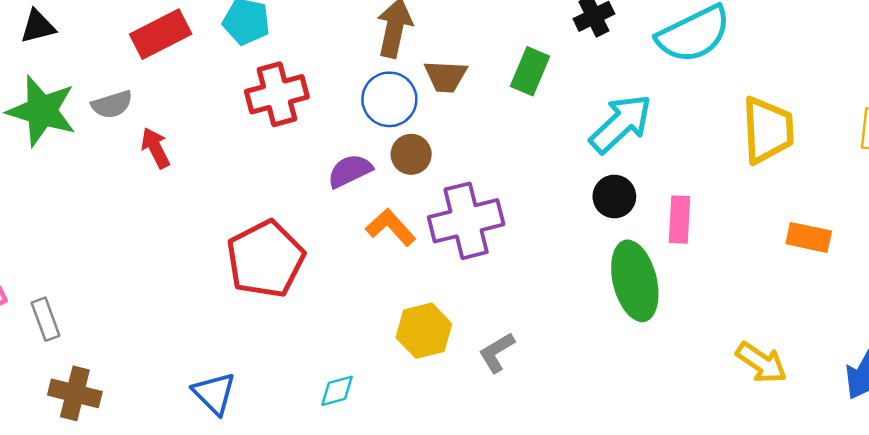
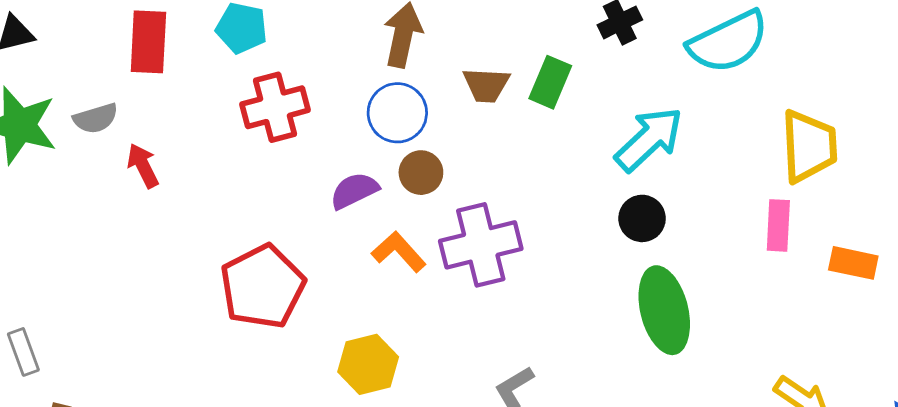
red rectangle: (161, 34) -> (148, 42), turned -60
brown trapezoid: (446, 76) -> (486, 85), moved
pink rectangle: (680, 220) -> (778, 225), moved
yellow hexagon: (424, 331) -> (368, 364), moved

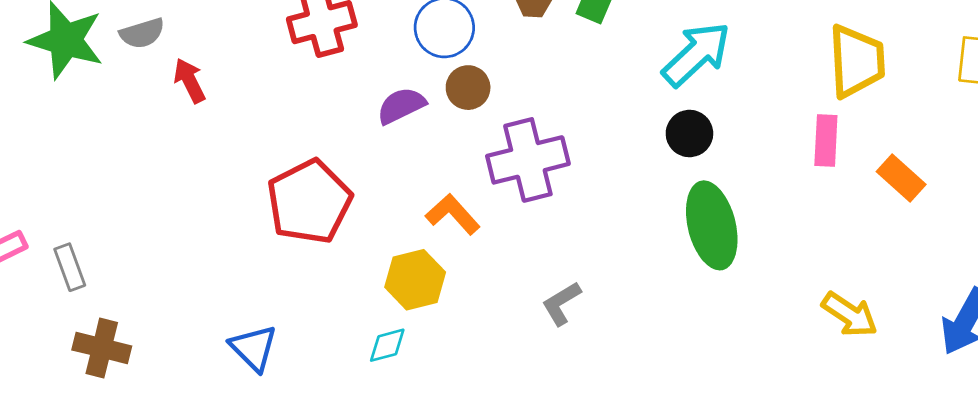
orange L-shape: (399, 252) -> (453, 214), moved
orange rectangle: (853, 263) -> (901, 178), turned 30

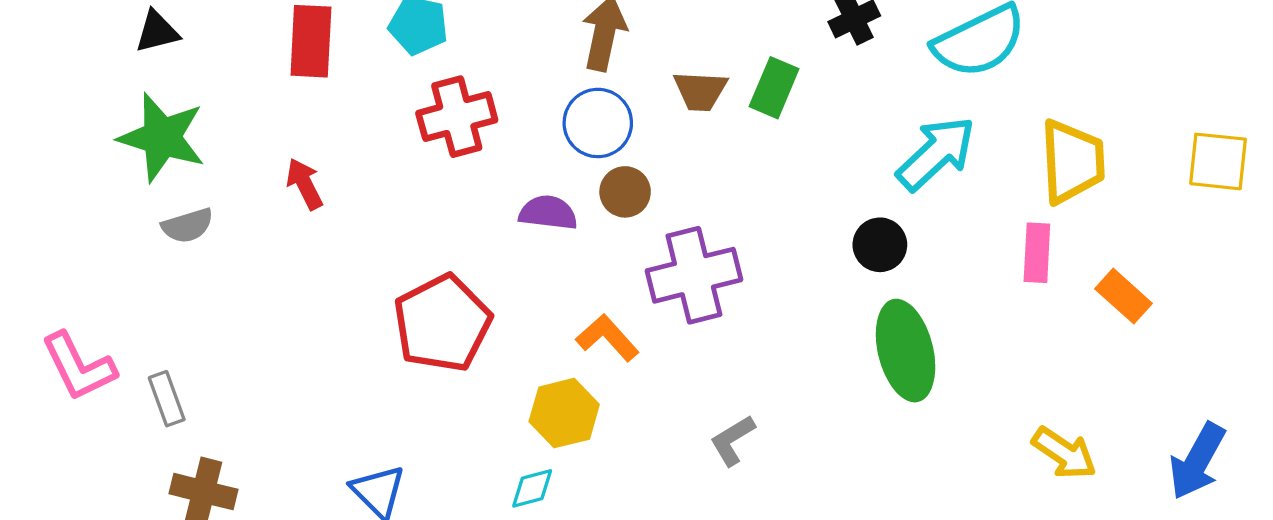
gray semicircle: (142, 33) -> (188, 226), moved
cyan arrow: (696, 54) -> (936, 153), moved
purple semicircle: (401, 106) -> (548, 213), turned 33

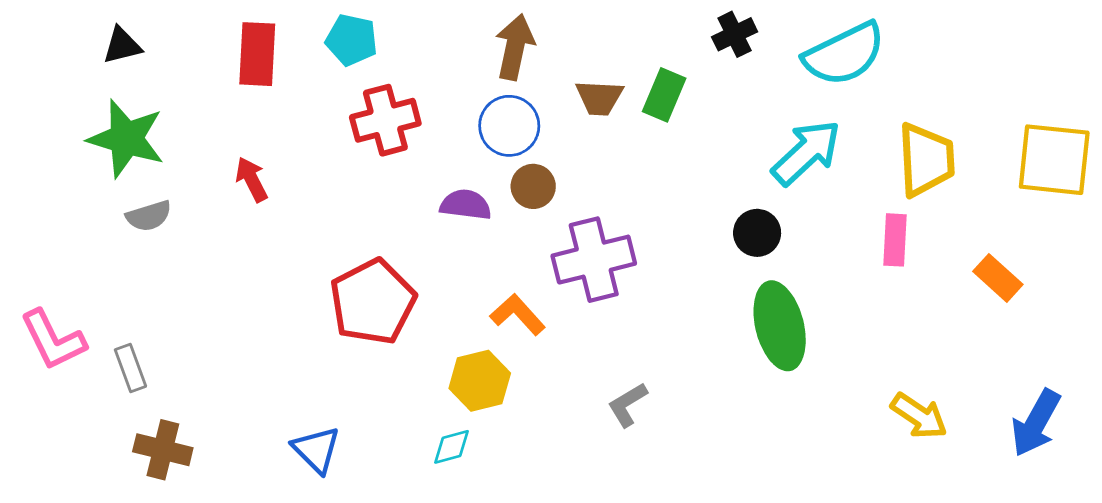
yellow square: (1218, 161) -> (1054, 160), size x1.4
orange rectangle: (1123, 296) -> (998, 278), moved

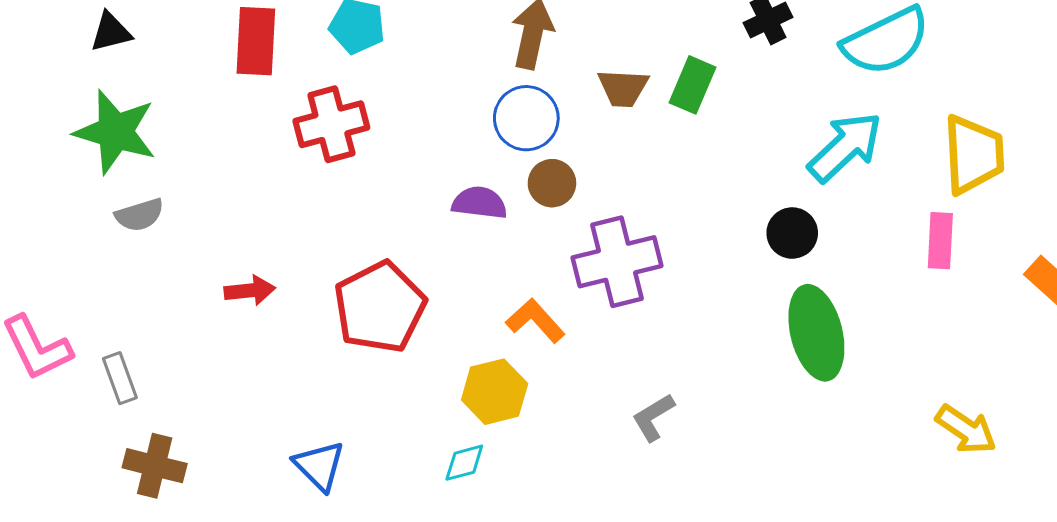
red cross: (385, 120) -> (331, 124), moved
red arrow: (252, 179) -> (250, 290), moved, turned 111

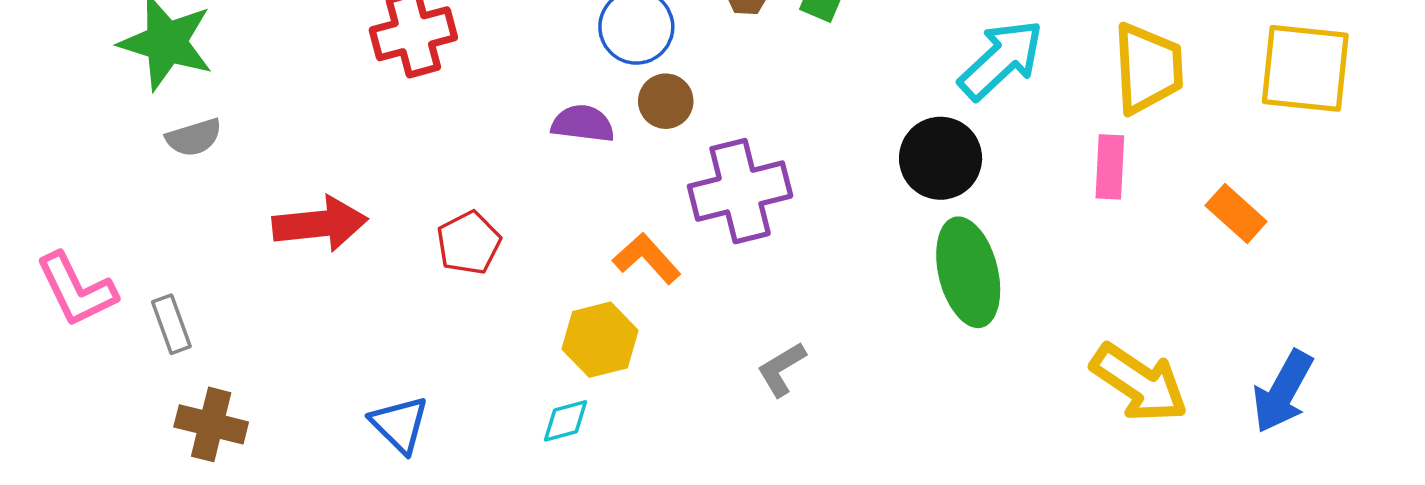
black circle: (792, 233) -> (941, 158), size x1.4
red arrow: (250, 290) -> (320, 224), size x1.6
red pentagon: (380, 307) -> (469, 243), size x0.6
yellow arrow: (966, 429) -> (1139, 383), size x1.4

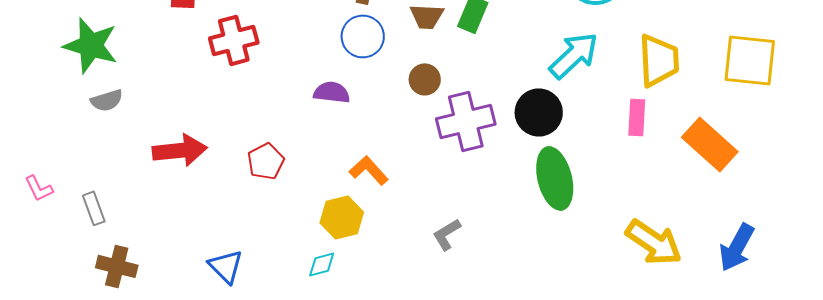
brown circle: (666, 101) -> (425, 79), moved
purple cross: (740, 191) -> (466, 121), moved
orange rectangle: (1236, 214) -> (710, 144), size x1.6
pink L-shape: (76, 290) -> (39, 188), size x0.6

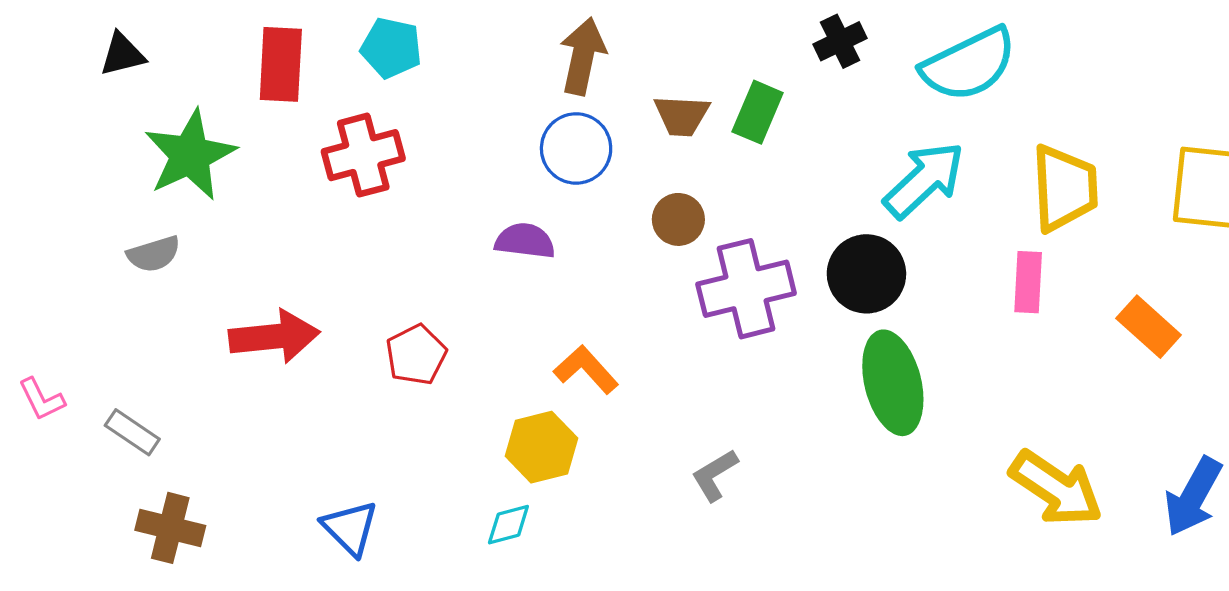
green star: (91, 45) -> (190, 155), moved, turned 30
orange rectangle: (710, 144) -> (1149, 327), size x0.7
gray rectangle: (94, 208) -> (132, 432), turned -36

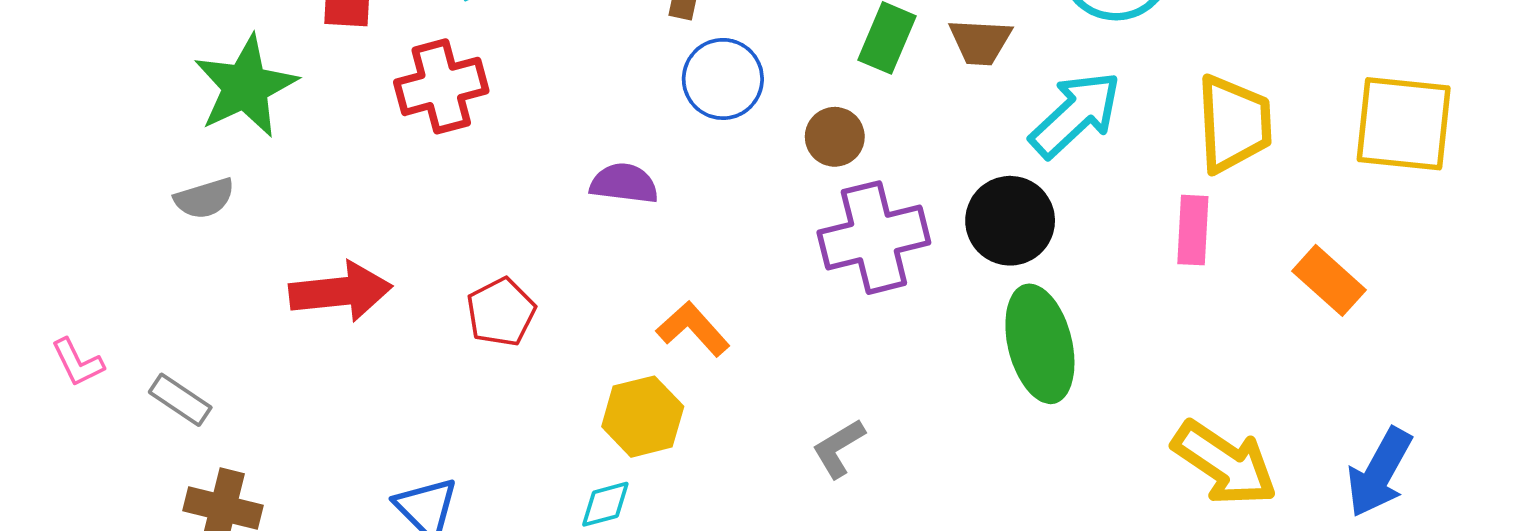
brown trapezoid: (682, 115) -> (980, 42), moved
blue circle: (576, 148) -> (723, 79), moved
brown circle: (678, 219) -> (835, 137), moved

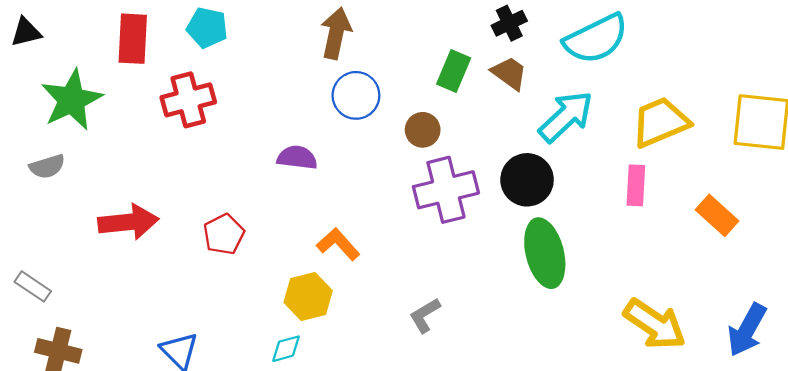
brown trapezoid: (980, 42) -> (509, 73), turned -147
yellow trapezoid: (1234, 124) -> (660, 122), turned -110

